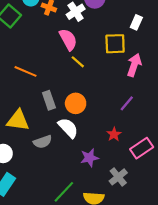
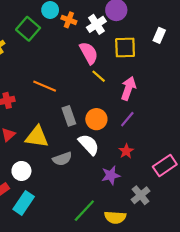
yellow square: (115, 44) -> (125, 47), moved
pink arrow: (134, 65) -> (128, 88), moved
purple line: (127, 103) -> (127, 119), moved
red star: (114, 134) -> (126, 151), moved

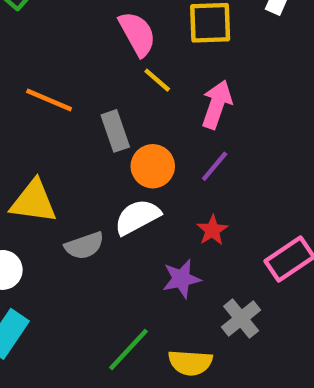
gray rectangle: (69, 116) -> (115, 131), moved
white semicircle: (89, 145) -> (137, 217), turned -75

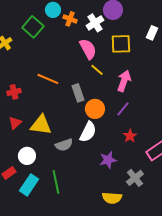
white semicircle: (137, 217) -> (88, 132), turned 145
red star: (212, 230) -> (130, 136), moved
green line: (128, 349) -> (56, 182), moved, turned -55

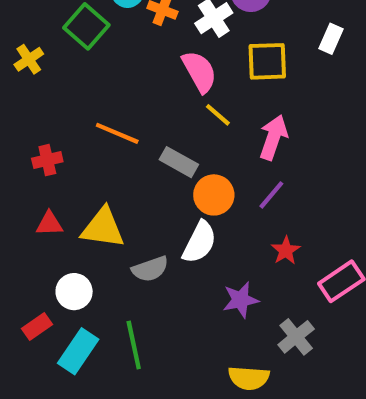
gray rectangle: (78, 93) -> (179, 162), turned -42
red triangle: (15, 123) -> (49, 224), turned 40

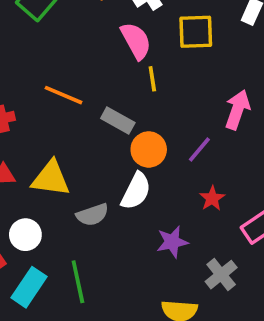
yellow line: (218, 115) -> (152, 79), turned 40
pink arrow: (273, 137) -> (237, 110), moved

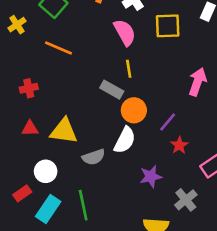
yellow line: (152, 79) -> (129, 69), moved
orange line: (63, 95) -> (59, 48), moved
purple line: (199, 149) -> (168, 122), moved

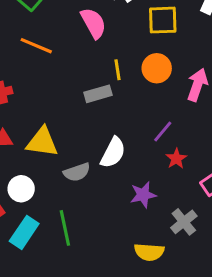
pink semicircle: (125, 32) -> (93, 23), moved
gray rectangle: (112, 90) -> (98, 94), turned -45
orange circle: (134, 110) -> (157, 68), moved

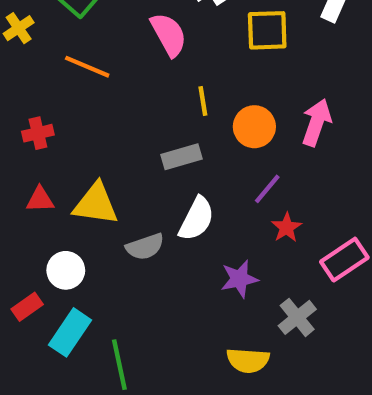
orange circle: (157, 68) -> (254, 127), moved
gray rectangle: (98, 94) -> (181, 157), moved
green line: (65, 228) -> (119, 365), moved

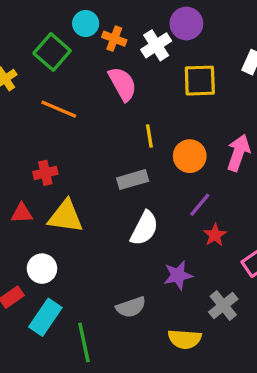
red cross: (38, 133) -> (45, 173), moved
gray semicircle: (145, 247) -> (131, 307), moved

